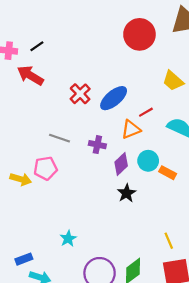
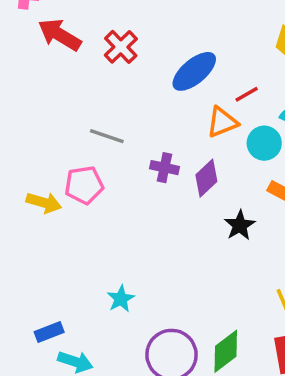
red cross: (80, 94) -> (121, 47), moved
purple cross: (97, 145) -> (165, 168), moved
cyan circle: (148, 161) -> (264, 143), moved
black star: (127, 193) -> (240, 225), moved

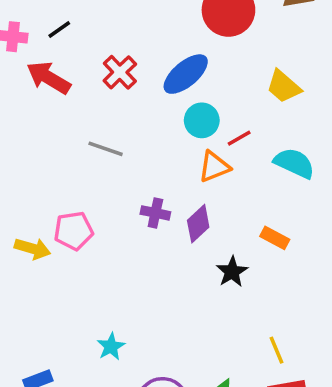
red cross: (121, 47) -> (120, 72), moved
blue ellipse: (194, 71) -> (186, 74), moved
gray line: (107, 136) -> (106, 149), moved
cyan circle: (264, 143) -> (202, 120), moved

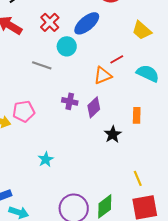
cyan circle: (202, 120) -> (67, 46), moved
orange rectangle: (275, 238) -> (137, 115), turned 63
cyan star: (111, 347) -> (46, 159), moved

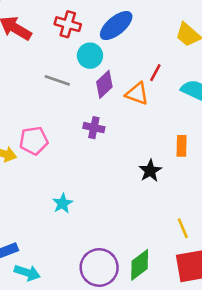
red cross: (50, 22) -> (68, 24), turned -30
red line: (117, 59) -> (155, 73), turned -32
orange triangle: (103, 75) -> (137, 94), turned 42
purple diamond: (94, 107) -> (104, 84), moved

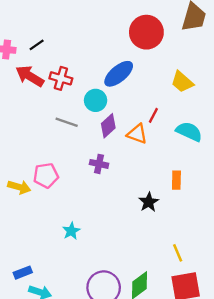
red cross: (68, 24) -> (61, 78), moved

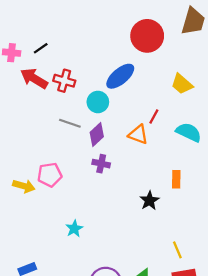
purple diamond: (108, 126) -> (97, 134), moved

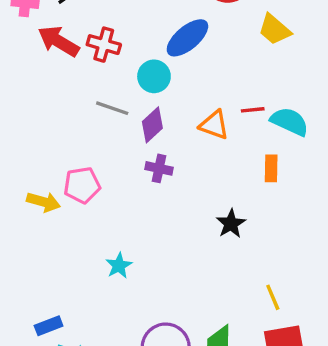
yellow trapezoid: (182, 84) -> (274, 29), moved
red line: (154, 117) -> (253, 110), moved, turned 56
orange rectangle: (176, 179) -> (271, 168), moved

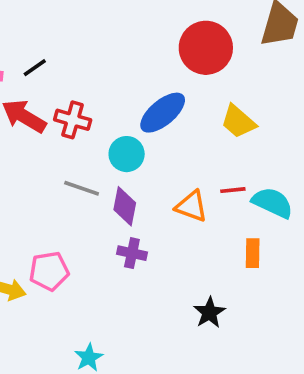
yellow trapezoid: (274, 29) -> (238, 122), moved
purple diamond: (152, 125) -> (125, 206), turned -36

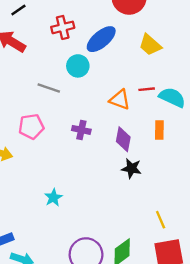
red cross: (73, 120) -> (63, 27), moved, turned -30
purple diamond: (125, 206) -> (123, 139), moved
pink pentagon: (49, 271) -> (31, 126), moved
black star: (209, 313) -> (131, 168), turned -30

